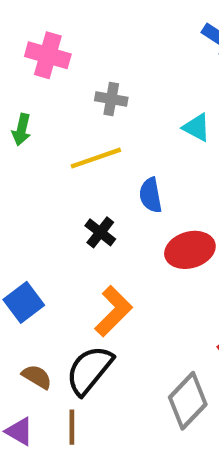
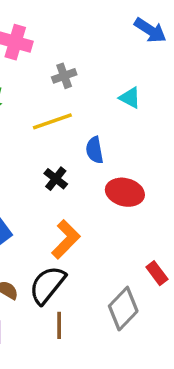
gray cross: (111, 99) -> (64, 76), turned -30
red ellipse: (190, 250) -> (125, 192), turned 30
brown line: (72, 427) -> (59, 325), moved

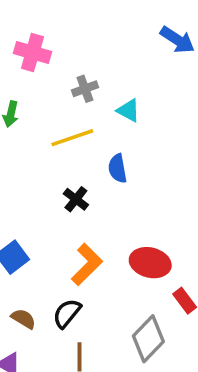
cyan triangle: (130, 98) -> (128, 110), moved
red ellipse: (125, 192) -> (150, 263), moved
black semicircle: (47, 285) -> (67, 313), size x0.7

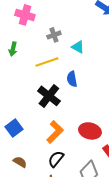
black cross: (76, 199) -> (49, 96), size x1.6
black semicircle: (67, 313) -> (56, 159), moved

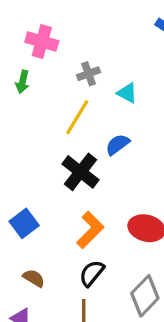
green arrow: (13, 49) -> (23, 82), moved
yellow line: (47, 62) -> (77, 117), turned -40
blue semicircle: (72, 79) -> (117, 145), turned 63

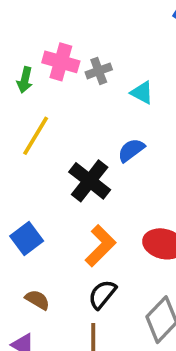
pink cross: (42, 42) -> (61, 62), moved
yellow line: (77, 117) -> (36, 136), moved

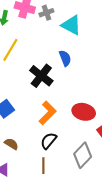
cyan triangle: (142, 93) -> (71, 25), size x1.5
blue semicircle: (131, 150) -> (65, 58), turned 105

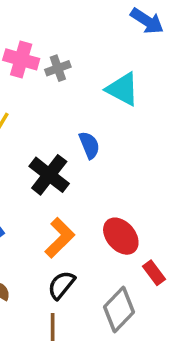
cyan triangle: (71, 25) -> (123, 89), moved
red ellipse: (84, 112) -> (121, 236), turned 35

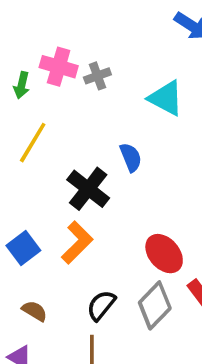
orange L-shape: (60, 238) -> (77, 242), moved
gray diamond: (119, 310) -> (155, 305), moved

